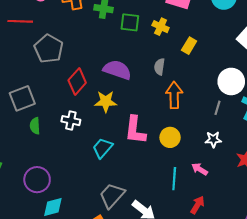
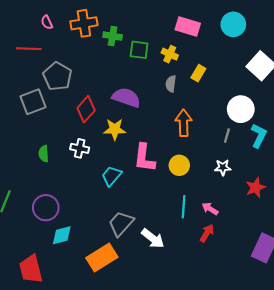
gray semicircle: (159, 67) -> (171, 84), moved
gray square: (22, 98) -> (33, 102), moved
pink arrow: (200, 169) -> (210, 209), moved

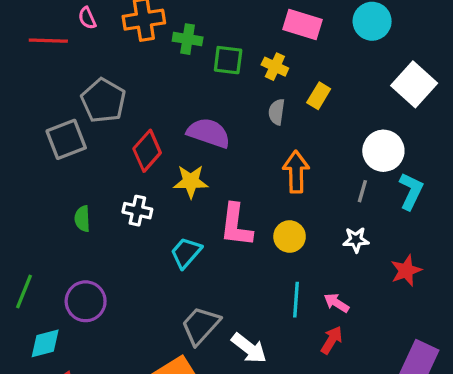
red line: (29, 49) -> (48, 41), moved
cyan diamond: (62, 235) -> (45, 343), moved

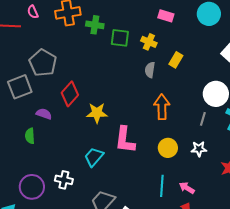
pink rectangle: (302, 24) -> (166, 16), size x0.7
purple semicircle: (209, 133) -> (44, 114), moved, size x0.6
white cross: (137, 211) -> (64, 180), moved
yellow circle: (290, 237) -> (168, 148), moved

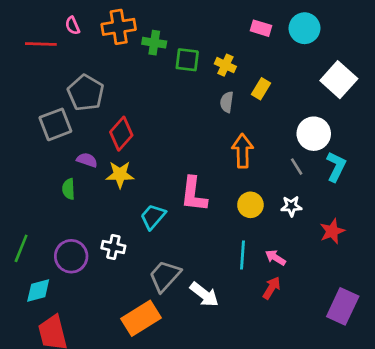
pink rectangle: (166, 16) -> (261, 28), moved
yellow star: (97, 113) -> (120, 175), moved
gray line: (203, 119) -> (297, 167), turned -48

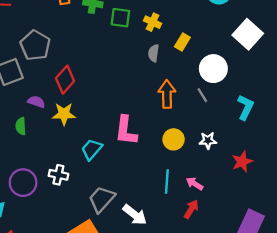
white circle: (314, 134) -> (213, 69), moved
gray line: (297, 167) -> (202, 95), moved

